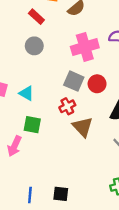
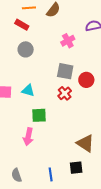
pink cross: (85, 47) -> (68, 41), size x0.6
red circle: (97, 84) -> (86, 80), moved
brown triangle: (83, 127) -> (85, 143), moved

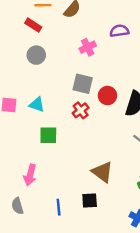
pink arrow: (28, 137) -> (30, 175), moved

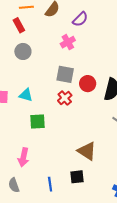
red rectangle: (33, 25) -> (19, 25), turned 32
purple semicircle: (119, 31) -> (80, 19), moved, turned 147

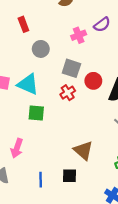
purple semicircle: (80, 19) -> (102, 25), moved
red rectangle: (19, 25) -> (23, 24), moved
gray circle: (23, 51) -> (41, 49), moved
cyan triangle: (26, 95) -> (28, 84), size x1.5

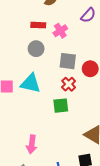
red rectangle: (23, 24) -> (38, 25), moved, turned -56
pink cross: (79, 35) -> (60, 31), moved
green square: (36, 113) -> (61, 106), moved

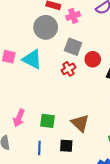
gray circle: (36, 49) -> (46, 27), size x1.5
green square: (61, 106) -> (47, 121), moved

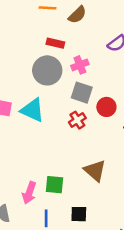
pink cross: (73, 16) -> (80, 65), moved
pink arrow: (19, 118) -> (29, 193), moved
brown triangle: (80, 123) -> (95, 171), moved

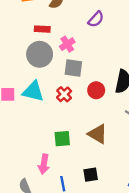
red circle: (106, 107) -> (96, 90), moved
red cross: (77, 120) -> (64, 94), moved
green square: (54, 185) -> (62, 139), moved

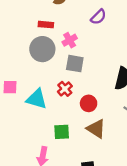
red circle: (96, 90) -> (89, 103), moved
cyan triangle: (33, 91) -> (37, 99), moved

